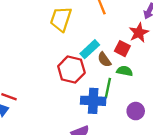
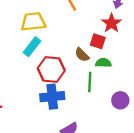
yellow trapezoid: (61, 19) -> (33, 22), turned 75
cyan rectangle: (90, 49) -> (32, 47), moved
blue cross: (93, 101) -> (52, 97), moved

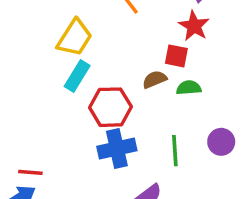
yellow trapezoid: (33, 22) -> (75, 38), turned 135
brown semicircle: (82, 55) -> (155, 79), turned 119
green line: (90, 82) -> (175, 151), moved

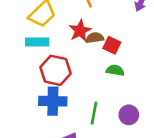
red star: (194, 26) -> (80, 31), moved
cyan rectangle: (77, 76) -> (37, 42), turned 45
brown semicircle: (155, 79) -> (95, 38), moved

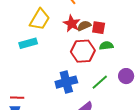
cyan rectangle: (37, 42) -> (28, 43), moved
red hexagon: (55, 70) -> (83, 51), moved
green line: (94, 113) -> (100, 82), turned 54

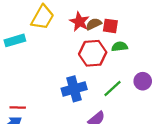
cyan rectangle: (28, 43) -> (15, 40), moved

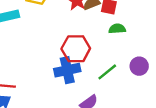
red hexagon: (93, 53) -> (76, 49), moved

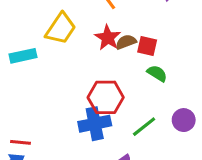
green semicircle: (117, 29) -> (157, 73), turned 35

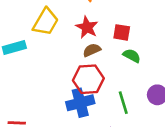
brown semicircle: (126, 42) -> (92, 50), moved
green line: (144, 127) -> (123, 103), turned -65

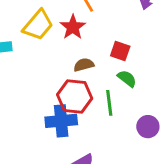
red star: (87, 27) -> (73, 27), moved
green line: (123, 103) -> (109, 103), moved

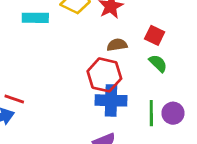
green line: (109, 103) -> (151, 113), moved
blue cross: (61, 121) -> (111, 100), moved

